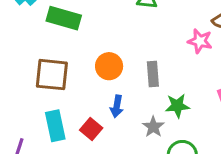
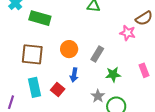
gray rectangle: (153, 74) -> (97, 54), turned 35
gray star: (153, 127) -> (98, 96), moved

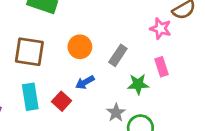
pink rectangle: (144, 70) -> (161, 67), moved
blue arrow: (74, 75) -> (85, 82), turned 48

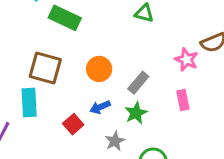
green star: (138, 84) -> (136, 113), moved, turned -30
cyan rectangle: (30, 97) -> (29, 102), moved
gray star: (116, 113) -> (115, 141), moved

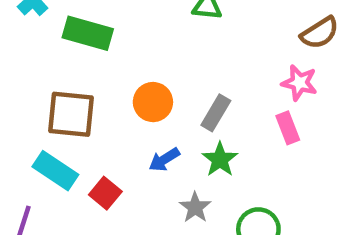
pink star: (187, 60) -> (299, 83), moved
cyan rectangle: (29, 102) -> (55, 171), turned -44
red square: (73, 124) -> (105, 193), moved

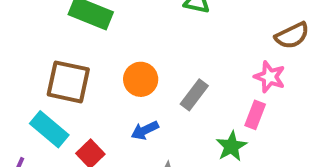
pink rectangle: (288, 128) -> (255, 115), turned 36
green star: (220, 160) -> (231, 146), moved

